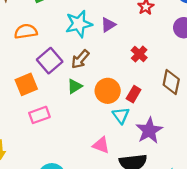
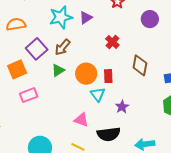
red rectangle: (134, 94) -> (108, 76), turned -32
purple star: (149, 131) -> (122, 107), size x0.6

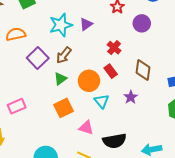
purple circle: (150, 19) -> (142, 23), moved
orange square: (17, 69) -> (63, 108), moved
red rectangle: (108, 76) -> (111, 71), moved, turned -32
pink rectangle: (29, 95) -> (17, 106), moved
purple star: (122, 107) -> (131, 97), moved

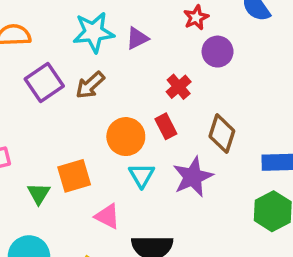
purple circle: (142, 23) -> (218, 52), moved
green triangle: (60, 79) -> (39, 194), moved, turned -32
purple star: (131, 97) -> (193, 177), size x1.6

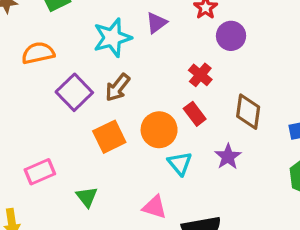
purple triangle: (137, 38) -> (156, 23), moved
orange square: (74, 176) -> (109, 137), moved
purple star: (193, 177) -> (228, 157), size x0.7

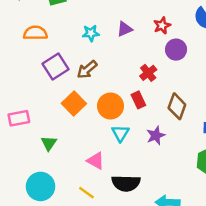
cyan star: (112, 38) -> (91, 33), size x0.6
orange square: (109, 137) -> (74, 103), turned -30

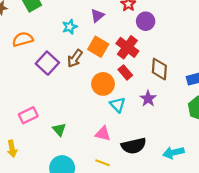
red cross: (148, 73) -> (127, 47), size x1.5
orange square: (74, 103) -> (98, 47), moved

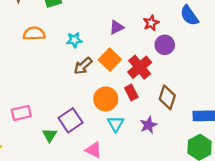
cyan star: (70, 27) -> (74, 40), moved
purple square: (47, 63) -> (71, 120), moved

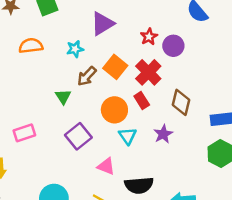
red star: (151, 23) -> (149, 37), moved
purple triangle: (117, 27) -> (102, 24), moved, size x1.5
green triangle: (50, 135) -> (63, 97), moved

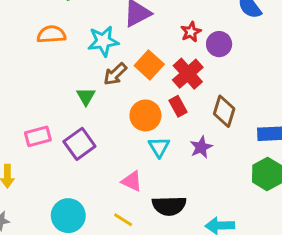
cyan star: (75, 49) -> (103, 41), size x1.5
purple square: (78, 136) -> (79, 144), moved

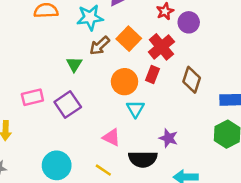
red rectangle: (178, 106) -> (152, 75), turned 49
purple star: (201, 147) -> (168, 138), moved, turned -30

